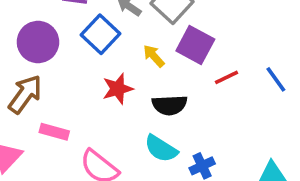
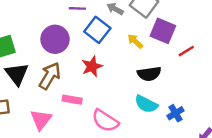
red star: (118, 89) -> (92, 66), moved

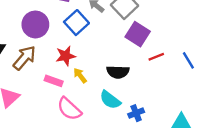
yellow arrow: (135, 41) -> (80, 76), moved
pink rectangle: (72, 100) -> (54, 81), moved

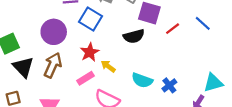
black semicircle: (118, 72) -> (134, 36), moved
pink rectangle: (54, 81) -> (86, 78), turned -35

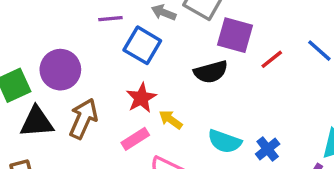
purple circle: (54, 32) -> (60, 70), moved
black triangle: (23, 67) -> (37, 122), turned -50

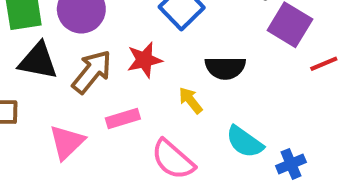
black semicircle: (211, 72) -> (225, 68), moved
red star: (141, 98) -> (144, 60), moved
pink rectangle: (135, 139) -> (123, 119), moved

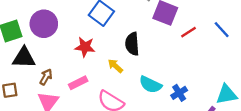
red star: (144, 60) -> (85, 47), turned 30
black semicircle: (225, 68) -> (132, 44), turned 95
brown arrow: (92, 72) -> (46, 77), moved, size x0.6

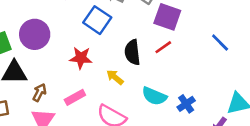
blue line: (222, 30) -> (220, 43), moved
red line: (189, 32) -> (163, 47), moved

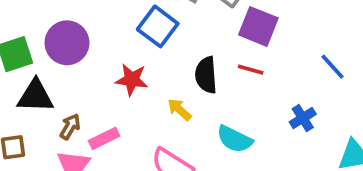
red line: (163, 47) -> (251, 70), turned 48
pink rectangle: (75, 97) -> (104, 138), moved
blue cross: (186, 104) -> (303, 118), moved

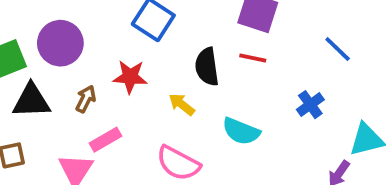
brown arrow: (70, 127) -> (86, 99), moved

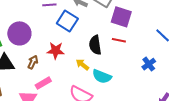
cyan semicircle: (241, 131) -> (102, 76), moved

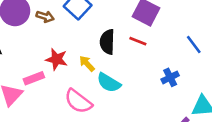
red star: (56, 51) -> (57, 59), moved
brown arrow: (33, 62) -> (45, 17), moved, turned 72

